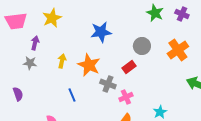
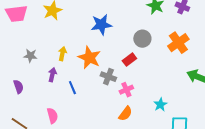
purple arrow: (35, 43) -> (52, 75), moved

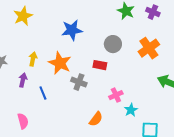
red rectangle: (129, 60) -> (100, 65), turned 48
pink cross: (126, 90) -> (116, 95), moved

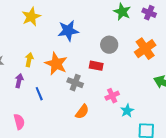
yellow star: (23, 16) -> (31, 17), moved
orange semicircle: (96, 119) -> (82, 112), moved

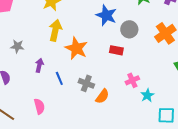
blue star: (68, 31) -> (106, 15), moved, turned 30
yellow arrow: (29, 60) -> (55, 30), moved, size x1.5
gray cross: (75, 83) -> (86, 83), moved

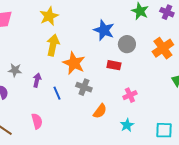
gray star: (17, 46) -> (15, 70), moved
gray cross: (86, 83) -> (84, 87), moved
cyan star: (147, 95) -> (127, 125), moved

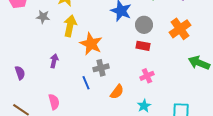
red rectangle: (114, 65) -> (143, 46), moved
gray star: (15, 70) -> (43, 17), moved
gray cross: (84, 87) -> (101, 68), turned -35
blue line: (57, 93) -> (86, 83), moved

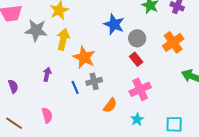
gray star: (43, 17) -> (36, 30), size x1.6
red rectangle: (143, 46) -> (136, 59), turned 40
pink cross: (147, 76) -> (140, 89), size x1.5
blue line: (86, 83) -> (75, 87), moved

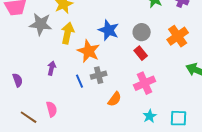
blue star: (114, 24) -> (109, 30), moved
cyan star: (137, 119) -> (150, 116), moved
brown line: (14, 123) -> (29, 117), moved

